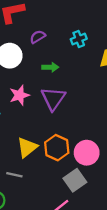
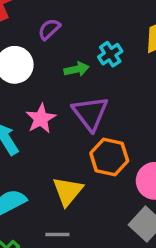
cyan cross: (79, 39) -> (110, 54), moved
orange hexagon: (57, 148) -> (109, 157), moved

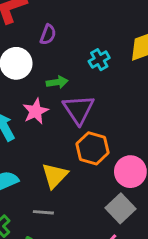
purple semicircle: (49, 29) -> (48, 35), turned 150
green arrow: (77, 69) -> (57, 82), moved

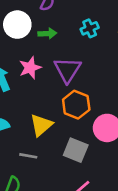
green arrow: (57, 82) -> (47, 33), moved
gray square: (121, 208) -> (76, 150), moved, turned -30

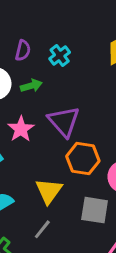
cyan cross: (90, 28) -> (60, 55), moved
gray line: (28, 156) -> (42, 229), turned -48

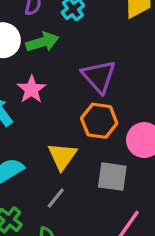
green arrow: (31, 86) -> (42, 42), size x1.4
purple triangle: (64, 121) -> (99, 76), moved

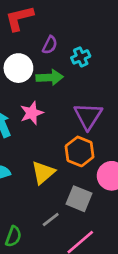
gray line: (56, 198) -> (51, 219), moved

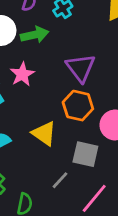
yellow triangle: (43, 173) -> (44, 133), turned -35

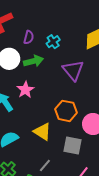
purple triangle: (81, 68) -> (73, 70), moved
gray line: (60, 180) -> (45, 166), moved

